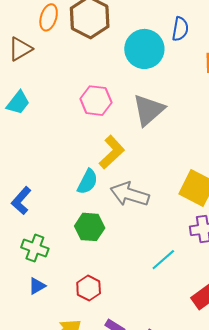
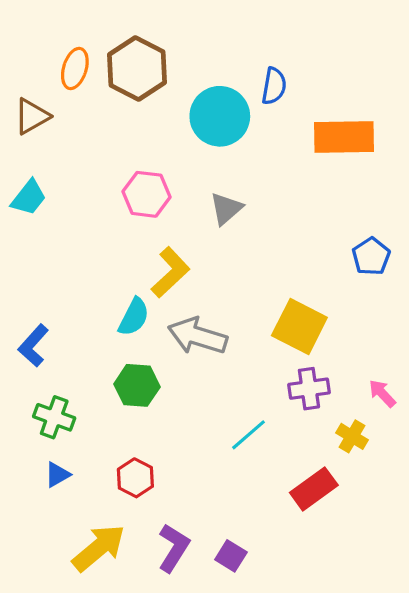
gray triangle: (149, 110) -> (226, 209), size x0.7

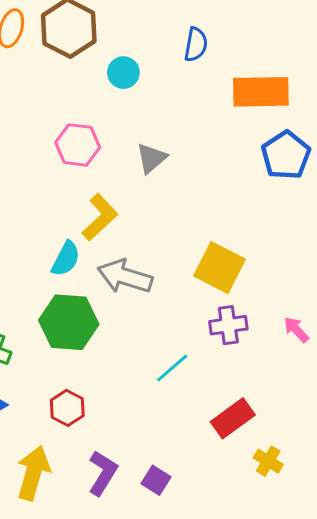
cyan circle: (220, 116) -> (123, 73), moved, size x0.6
blue pentagon: (371, 256) -> (286, 155), moved, size x1.4
green hexagon: (137, 385) -> (69, 322), size x1.4
yellow cross: (352, 436) -> (268, 461), moved
yellow arrow: (99, 548) -> (33, 473), turned -34

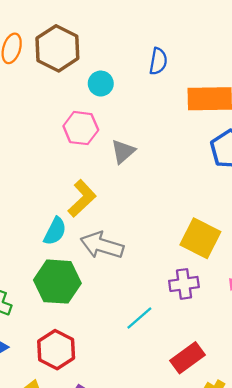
pink hexagon: (78, 145) -> (81, 128), moved
yellow square: (219, 268) -> (200, 238), moved
red hexagon: (67, 408) -> (56, 350), size x1.4

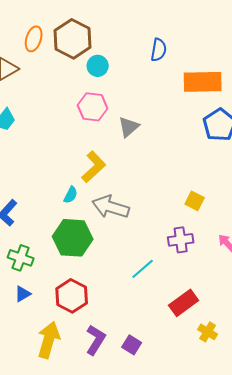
cyan circle: (101, 84) -> (98, 66), moved
cyan semicircle: (55, 231) -> (71, 195), size x0.7
yellow square: (200, 238) -> (195, 201), size x0.6

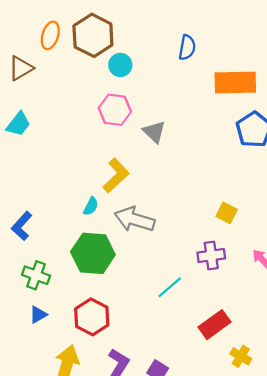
gray triangle: (129, 127) -> (154, 132), turned -35

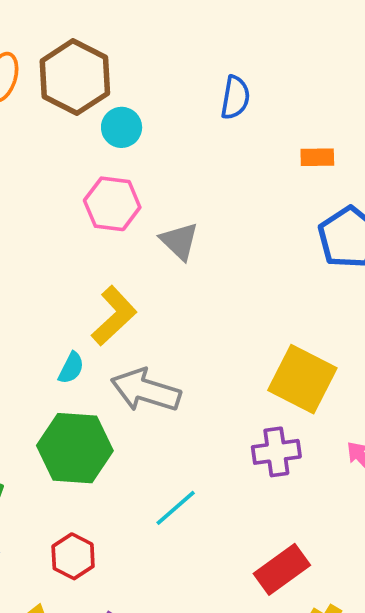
orange rectangle: (235, 82) -> (317, 157), size x0.5
yellow square: (227, 213) -> (302, 379), size x1.8
cyan line: (170, 287) -> (176, 508), moved
red hexagon: (92, 317) -> (73, 556), size x0.7

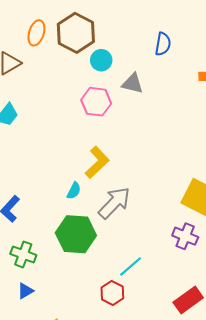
gray triangle: (179, 241) -> (133, 83), moved, turned -30
gray arrow: (146, 390) -> (114, 203), turned 117
purple cross: (276, 452) -> (185, 236), turned 30
red hexagon: (73, 556) -> (112, 293), moved

